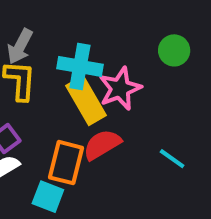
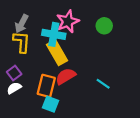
pink star: (120, 89) -> (68, 21), moved
cyan square: (48, 197) -> (51, 104), moved

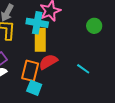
green circle: (104, 26) -> (94, 26), moved
yellow rectangle: (57, 53) -> (40, 40), turned 30

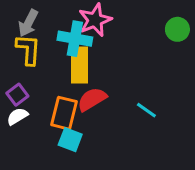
green circle: (94, 26) -> (177, 29), moved

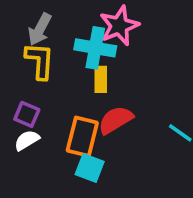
yellow rectangle: (80, 65) -> (101, 79), size x0.6
purple square: (17, 95) -> (27, 114), turned -30

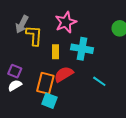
cyan cross: (95, 48) -> (82, 49), moved
yellow L-shape: (40, 61) -> (34, 35), moved

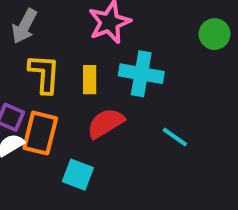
yellow L-shape: (34, 35) -> (44, 74), moved
orange rectangle: (45, 83) -> (40, 133), moved

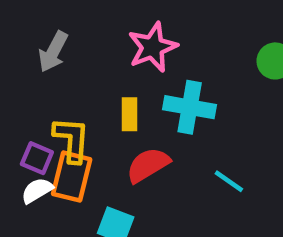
yellow L-shape: (44, 74) -> (72, 140), moved

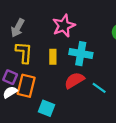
yellow L-shape: (72, 140) -> (24, 53), moved
red semicircle: (148, 165) -> (74, 80), moved

